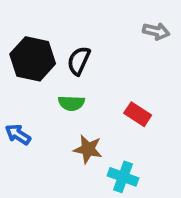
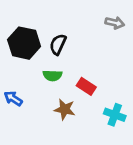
red rectangle: (138, 114) -> (86, 86), moved
cyan cross: (123, 177) -> (115, 115), moved

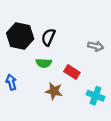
gray arrow: (115, 23) -> (96, 46), moved
blue arrow: (13, 99) -> (11, 82), turned 42

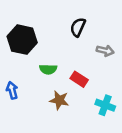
black semicircle: (48, 37) -> (78, 27), moved

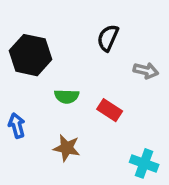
brown star: (59, 100) -> (67, 148), moved
cyan cross: (105, 105) -> (144, 163), moved

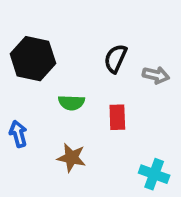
black semicircle: (108, 38) -> (115, 59), moved
red rectangle: (110, 110) -> (117, 117), turned 55

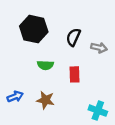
black hexagon: (33, 59) -> (34, 29), moved
blue arrow: (18, 134) -> (15, 97), moved, turned 84

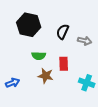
brown star: (45, 100) -> (46, 76), moved
cyan cross: (98, 111) -> (87, 83), moved

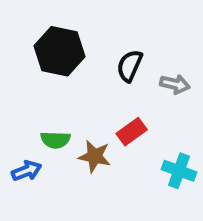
green semicircle: (39, 56) -> (55, 140), moved
red rectangle: (64, 64) -> (132, 132), turned 56

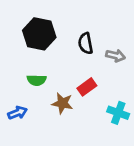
black semicircle: (130, 66) -> (86, 43), turned -35
green semicircle: (55, 140) -> (37, 80), moved

